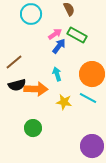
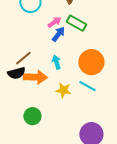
brown line: (14, 62) -> (23, 58), moved

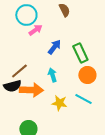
pink arrow: (54, 22) -> (35, 30), moved
green rectangle: (76, 23) -> (80, 53), moved, turned 36
orange circle: (91, 62) -> (87, 75), size x0.7

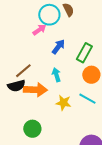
cyan circle: (26, 15) -> (49, 15), moved
green rectangle: (80, 53) -> (84, 53), turned 54

